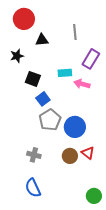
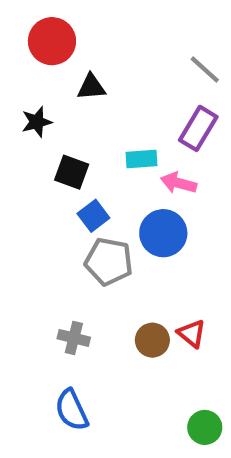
gray line: (75, 32) -> (205, 70), moved, turned -42
gray pentagon: (50, 120) -> (109, 262), turned -30
blue circle: (75, 127) -> (163, 233), moved

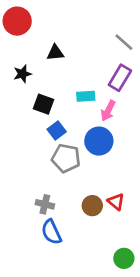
red circle: (52, 41) -> (17, 21), moved
pink arrow: (179, 183) -> (108, 111), turned -78
blue semicircle: (72, 410) -> (51, 232), moved

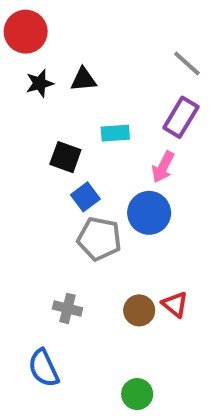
black star: (22, 74) -> (40, 83), moved
cyan rectangle: (86, 96) -> (115, 133), moved
blue semicircle: (51, 232) -> (44, 368), moved
green circle: (124, 258) -> (137, 394), moved

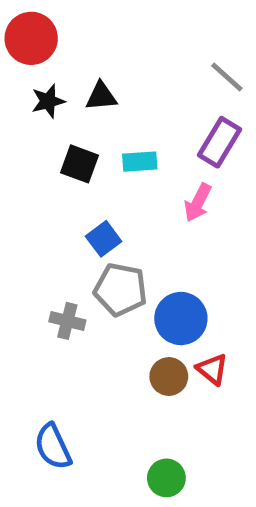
black square: (65, 157) -> (79, 164), moved
blue circle: (149, 213) -> (181, 319), moved
gray cross: (67, 308) -> (67, 321), moved

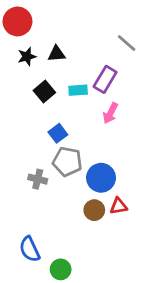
purple rectangle: (220, 142) -> (105, 79), moved
black square: (79, 164) -> (44, 92), turned 30
red triangle: (212, 369) -> (119, 206), turned -48
green circle: (166, 478) -> (61, 269), moved

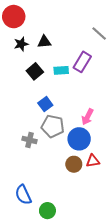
pink arrow: (110, 113) -> (88, 117), moved

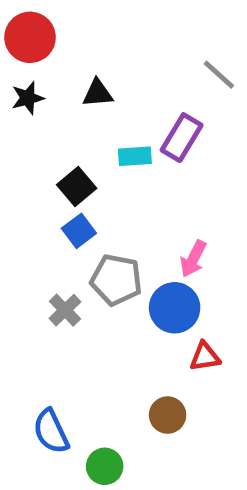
black star: (21, 44) -> (28, 98), moved
black square: (35, 71) -> (77, 187), moved
blue square: (45, 104) -> (79, 231), moved
gray cross: (30, 140) -> (65, 310), turned 32
brown circle: (74, 164) -> (168, 415), moved

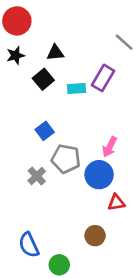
black square: (77, 187) -> (43, 79), moved

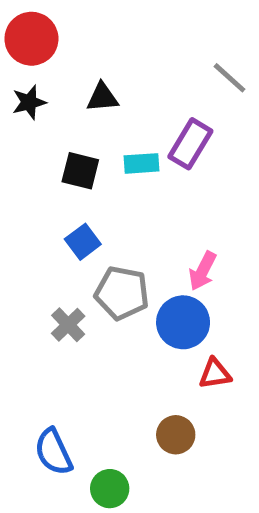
black square: (43, 79) -> (80, 171), moved, turned -36

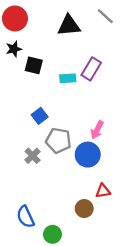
gray line: (229, 78) -> (105, 16), moved
black triangle: (102, 97) -> (69, 26), moved, size x1.5
black square: (80, 171) -> (34, 65), moved
red triangle: (215, 374) -> (103, 191), moved

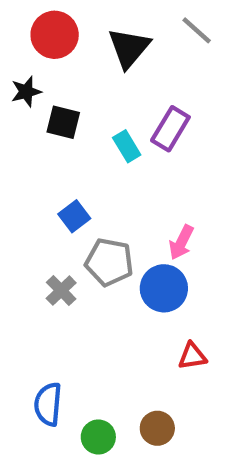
red circle: (15, 18) -> (55, 35), moved
black triangle: (69, 26) -> (129, 48), turned -45
cyan rectangle: (68, 78) -> (127, 146), turned 63
brown circle: (84, 209) -> (157, 428), moved
blue semicircle: (26, 217) -> (48, 404), turned 30

